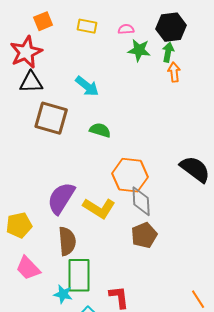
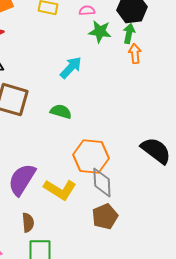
cyan arrow: (87, 86) -> (71, 68), moved, turned -85
brown semicircle: (67, 241) -> (28, 223), size x0.7

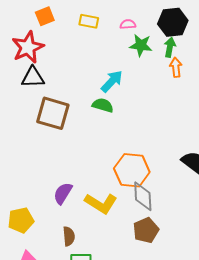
green semicircle: (61, 112) -> (103, 105), moved
purple semicircle: (22, 180) -> (63, 193), size x0.7

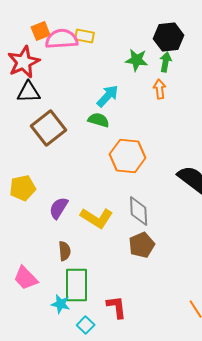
pink semicircle: (128, 24) -> (62, 39), moved, size x2.0
orange arrow: (176, 67) -> (160, 89), moved
brown square: (53, 113) -> (49, 128), turned 36
orange hexagon: (132, 170) -> (128, 156), moved
yellow pentagon: (21, 220) -> (23, 188), moved

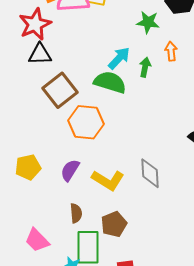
green arrow: (166, 62) -> (145, 67), moved
green semicircle: (99, 120) -> (110, 82), size x1.5
orange hexagon: (128, 156) -> (86, 122), moved
yellow pentagon: (23, 188) -> (28, 167), moved
brown pentagon: (142, 245) -> (114, 224), moved

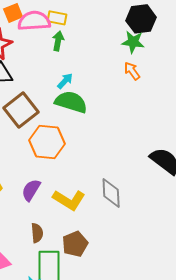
green star: (148, 22) -> (133, 42), moved
orange arrow: (171, 51) -> (132, 71), turned -30
cyan arrow: (119, 58) -> (65, 81), moved, size x0.7
green arrow: (145, 67) -> (58, 41), moved

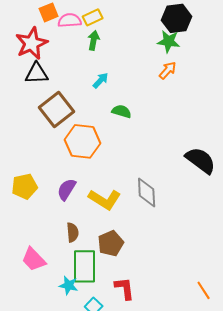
yellow rectangle: (57, 18) -> (93, 17), turned -36
pink semicircle: (34, 21) -> (70, 20), size x0.7
orange arrow: (132, 71) -> (168, 70), turned 78
green semicircle: (71, 102) -> (122, 111), moved, size x0.6

